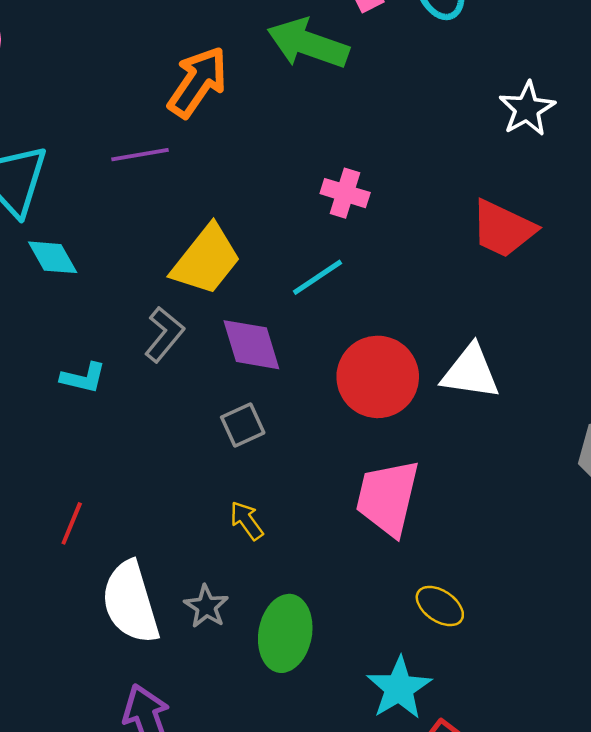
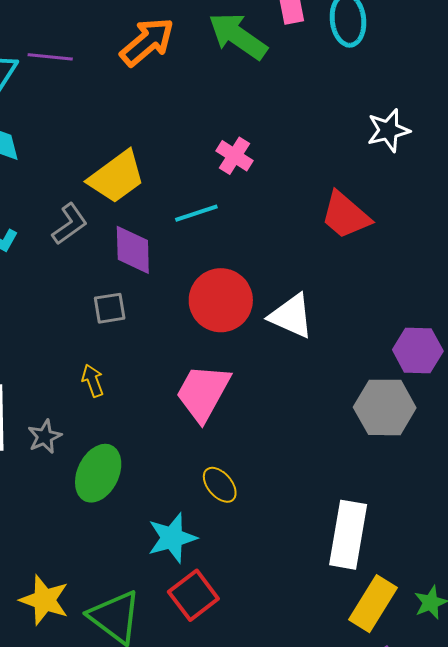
purple line: (140, 155) -> (50, 57), moved

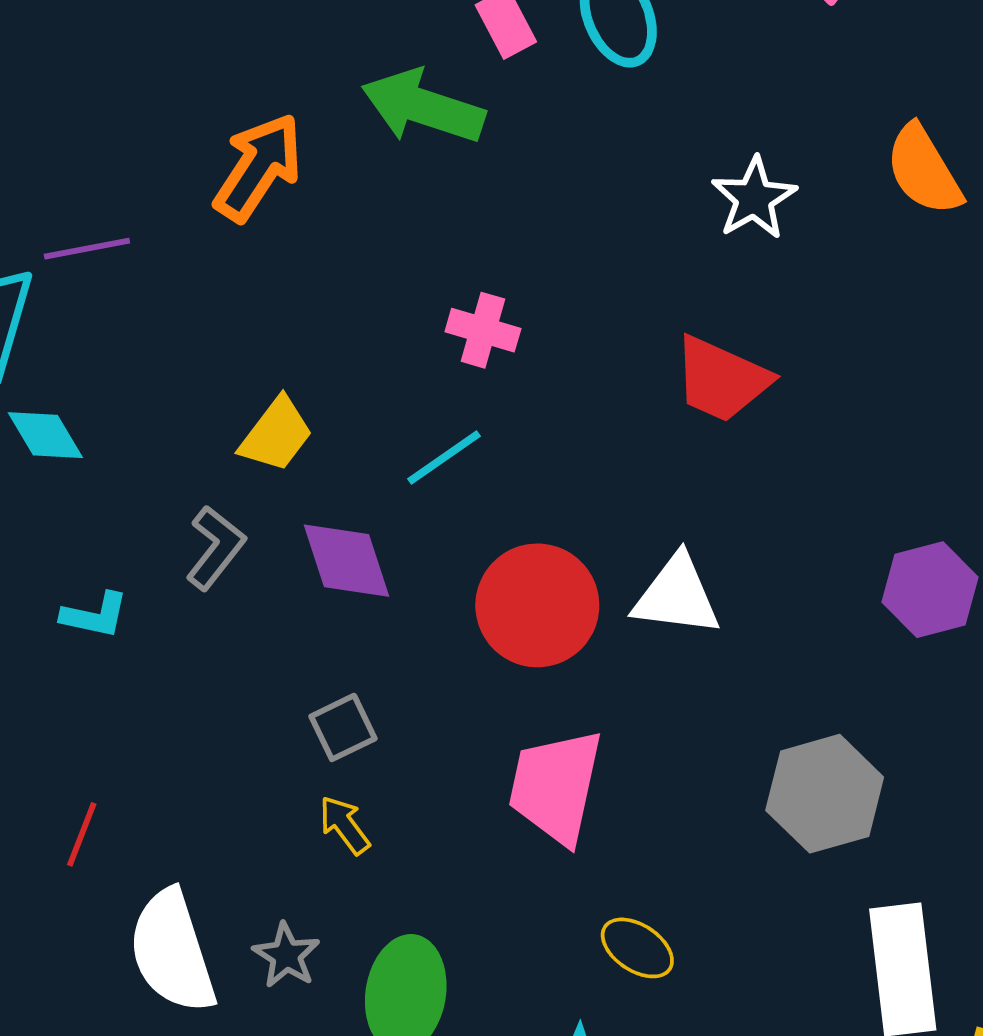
yellow trapezoid: (117, 177) -> (276, 435), size x0.7
gray square: (110, 308) -> (343, 727), moved
gray hexagon: (385, 407) -> (825, 794), moved

